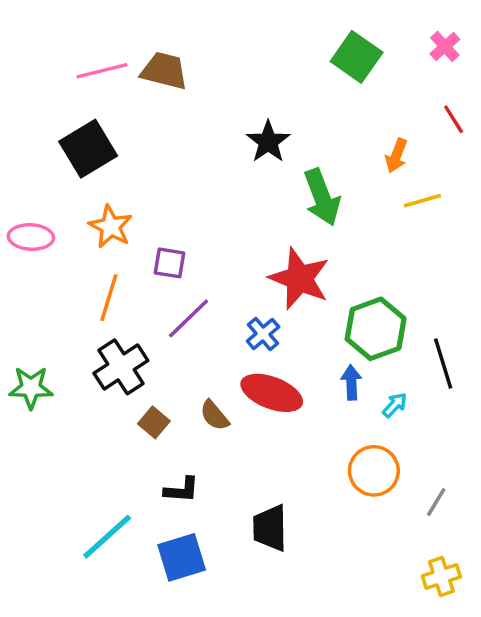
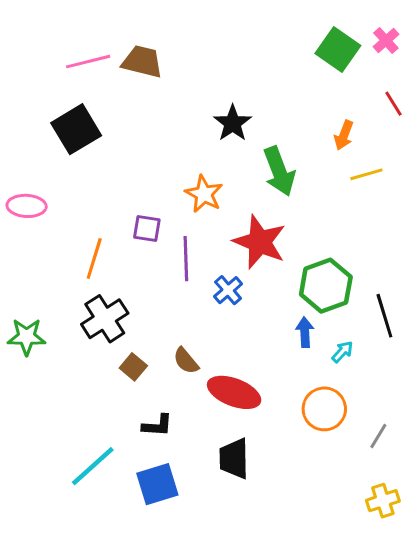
green square: (357, 57) -> (338, 50), moved
orange star: (111, 227) -> (204, 194), moved
purple line: (189, 318) -> (186, 259), moved, turned -48
red ellipse: (272, 393) -> (234, 392), moved

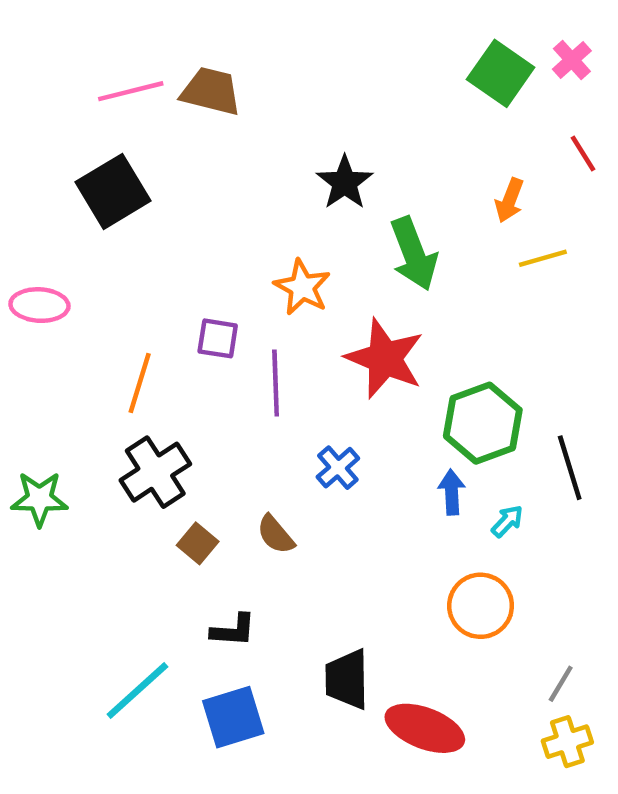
blue cross: (228, 290) -> (338, 468), moved
red ellipse: (234, 392) -> (425, 728), moved
gray line: (378, 436) -> (561, 684), moved

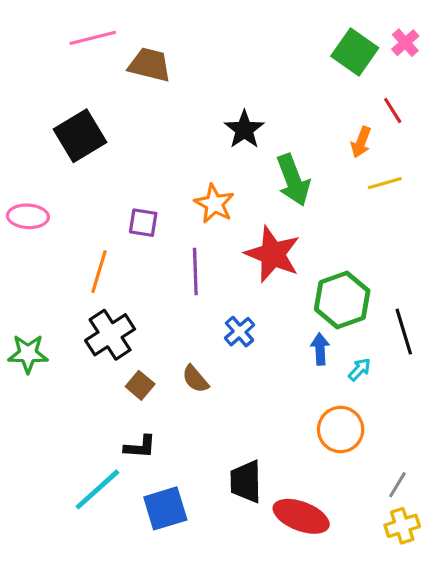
pink line: (131, 91) -> (93, 38), moved
red line: (583, 154) -> (393, 111), moved
purple square: (218, 338) -> (143, 223), moved
black L-shape: (233, 630) -> (140, 447), moved

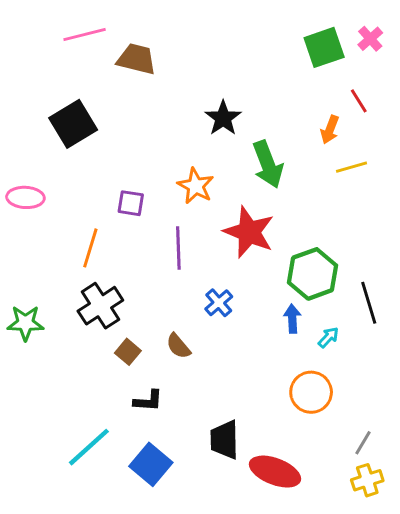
green square: (355, 52) -> (324, 47), turned 36
black L-shape: (140, 447) -> (148, 401), moved
blue square: (165, 508) -> (151, 464), turned -33

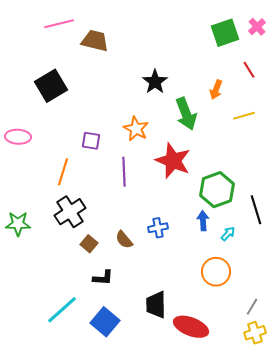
orange arrow: (330, 130) -> (216, 90), moved
blue cross: (219, 303) -> (158, 228), moved, turned 30

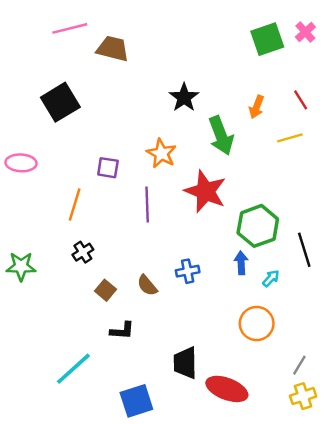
red line: (249, 70) -> (301, 100), moved
black cross: (70, 212) -> (83, 252), size x0.6
blue square: (105, 322) -> (136, 401), moved, turned 32

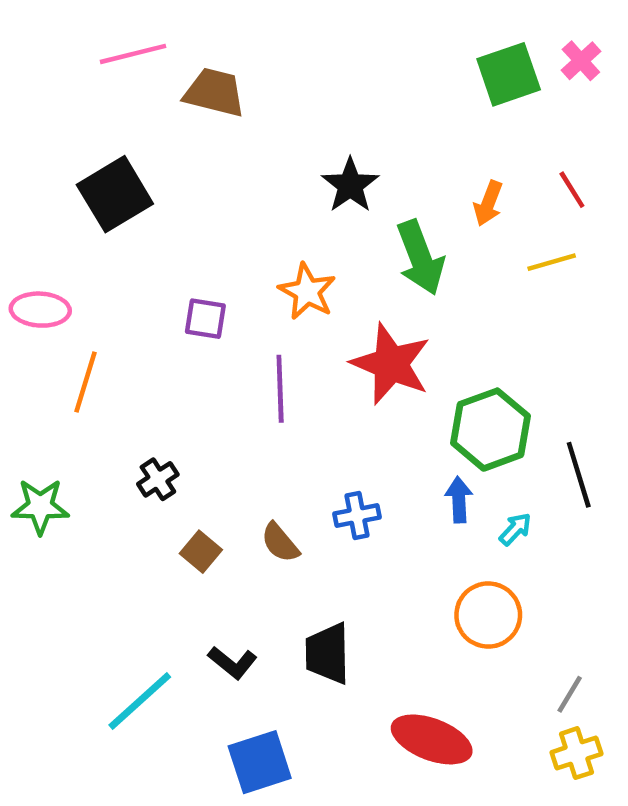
orange line: (75, 205) -> (85, 382), moved
black L-shape: (122, 331) -> (233, 663), moved, turned 35
black trapezoid: (185, 363) -> (328, 653), moved

